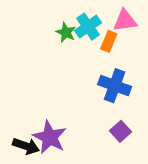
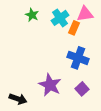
green star: (66, 32) -> (32, 15), moved
purple star: (50, 137) -> (50, 85), moved

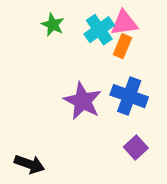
pink triangle: (85, 14) -> (124, 23), moved
purple star: (50, 85) -> (83, 101), moved

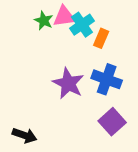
pink triangle: (124, 23) -> (64, 16), moved
purple square: (136, 148) -> (112, 122), size x1.4

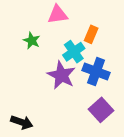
green star: (44, 21) -> (32, 41), moved
cyan cross: (82, 25) -> (74, 52), moved

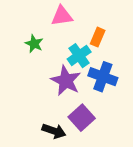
purple square: (101, 110) -> (82, 118), moved
black arrow: (22, 122) -> (54, 131), moved

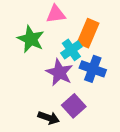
orange rectangle: (98, 37) -> (88, 33), size x1.6
green star: (34, 44) -> (31, 39), size x1.6

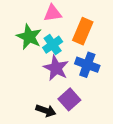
cyan cross: (71, 50) -> (53, 45), moved

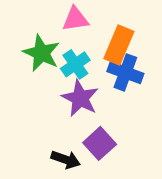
blue cross: (87, 65) -> (125, 72), moved

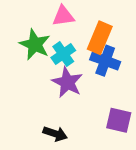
purple square: (100, 143) -> (119, 120), moved, turned -35

